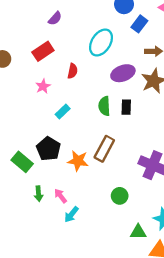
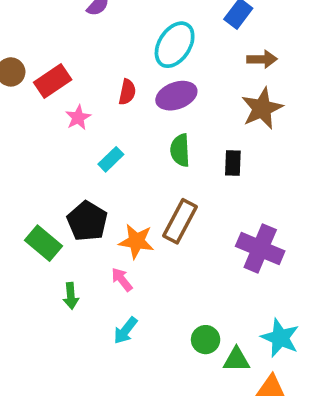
red rectangle: (43, 51) -> (53, 81), moved
purple ellipse: (123, 73) -> (176, 96), moved
black rectangle: (126, 107) -> (233, 163), moved
pink arrow: (60, 196) -> (122, 280), moved
green circle: (120, 196) -> (206, 340), moved

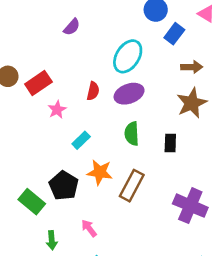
orange star: (136, 241) -> (100, 172), moved

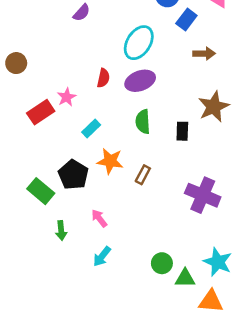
red rectangle: (38, 83) -> (41, 112), moved
brown star: (192, 103) -> (214, 107), moved
brown rectangle: (132, 186) -> (143, 175), size x0.6

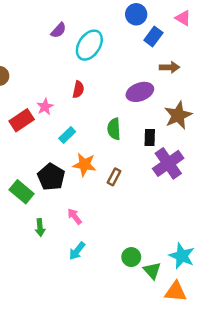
cyan ellipse: (139, 43) -> (89, 45), moved
purple ellipse: (140, 81) -> (140, 92), moved
purple cross: (203, 195) -> (168, 163), moved, turned 32
green triangle: (185, 278) -> (152, 271), turned 48

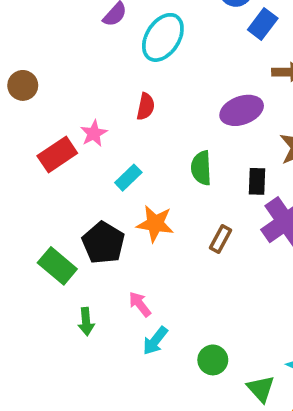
brown rectangle: (114, 177) -> (220, 239), moved
cyan arrow: (77, 251) -> (155, 341), moved
green circle: (131, 257) -> (213, 360), moved

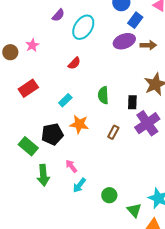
red semicircle: (146, 107) -> (74, 63), turned 32
purple ellipse: (242, 110) -> (124, 41), moved
pink star: (94, 133) -> (32, 45), moved
black pentagon: (103, 243) -> (52, 134), turned 30
green arrow: (86, 322) -> (43, 175), size x1.5

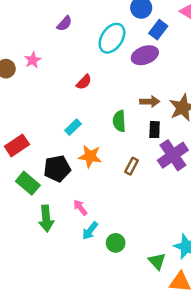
cyan ellipse: (83, 27) -> (112, 38), moved
brown arrow: (148, 45) -> (150, 102), moved
red rectangle: (28, 88) -> (17, 145), moved
green circle: (109, 195) -> (116, 243), moved

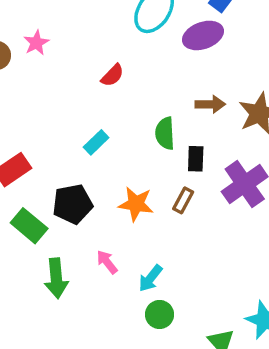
black rectangle: (155, 130) -> (196, 159), moved
orange star: (90, 156) -> (136, 204), moved
cyan arrow: (90, 231) -> (150, 278), moved

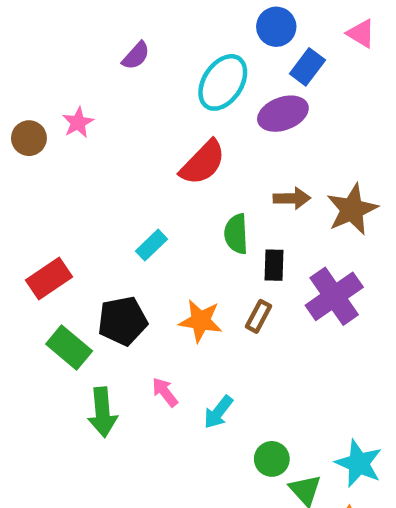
red semicircle: (112, 75) -> (203, 163), moved, size x1.6
green circle: (160, 314) -> (272, 459), moved

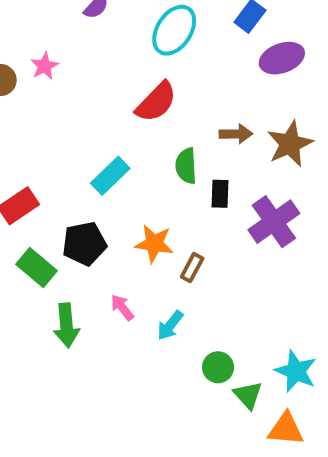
purple ellipse: (283, 114) -> (282, 58), moved
cyan rectangle: (152, 245) -> (110, 176), size x1.4
brown rectangle: (258, 316) -> (192, 268), moved

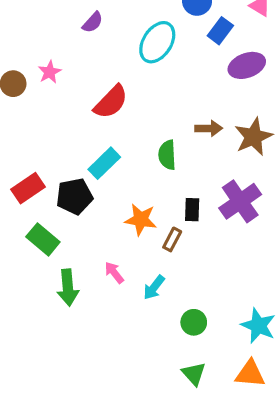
red semicircle: (156, 102) -> (111, 102), moved
black rectangle: (220, 194) -> (192, 210), moved
black pentagon: (84, 244) -> (74, 196), moved
green triangle: (248, 395) -> (194, 374), moved

